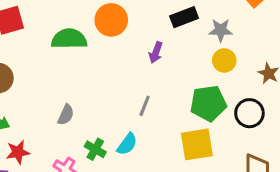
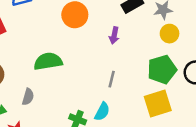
green semicircle: (69, 39) -> (48, 61), moved
gray semicircle: (66, 115) -> (28, 97), moved

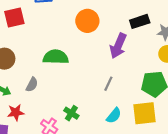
purple arrow: (114, 35) -> (118, 46), size x1.6
cyan semicircle: (102, 112) -> (114, 116), moved

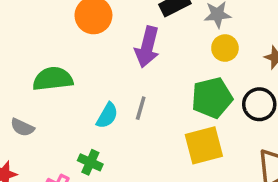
gray semicircle: (32, 85) -> (22, 127), turned 96
cyan semicircle: (114, 116) -> (107, 116), moved

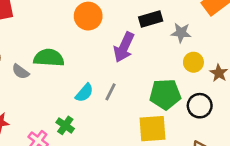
yellow circle: (225, 48) -> (193, 62), moved
gray semicircle: (22, 127) -> (20, 72), moved

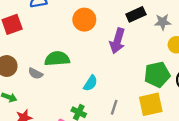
gray line: (111, 92) -> (114, 107), moved

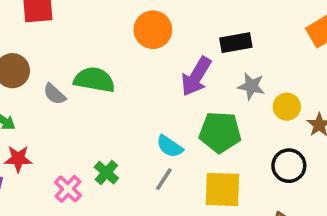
gray star: (163, 22) -> (251, 86), moved
green pentagon: (157, 75) -> (220, 132), moved
cyan semicircle: (90, 83) -> (170, 146), moved, turned 77

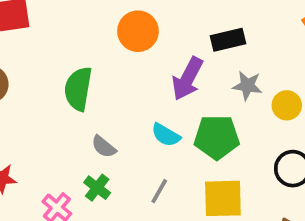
green semicircle: (94, 80) -> (78, 89), turned -87
gray semicircle: (54, 94) -> (104, 147), moved
cyan semicircle: (170, 146) -> (166, 135), moved

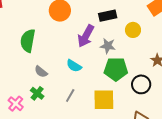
gray star: (247, 86) -> (108, 46), moved
yellow circle: (287, 105) -> (133, 30), moved
green pentagon: (217, 137) -> (116, 69), moved

